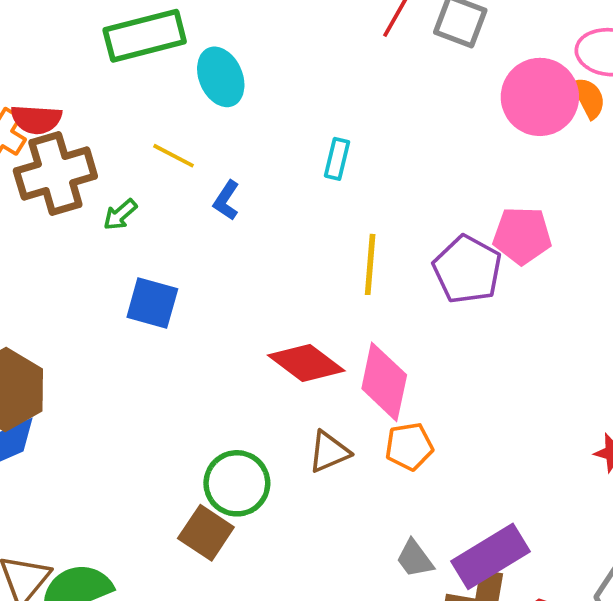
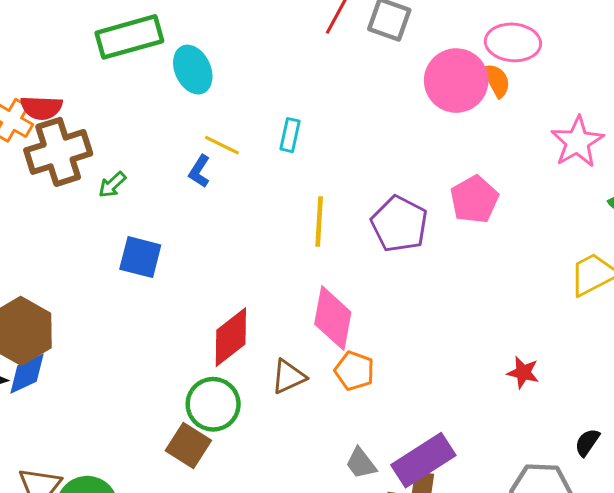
yellow line: (173, 156) -> (222, 145), moved
pink pentagon: (522, 235) -> (474, 199), moved, turned -30
red diamond: (306, 363) -> (231, 337), moved, turned -74
orange pentagon: (409, 446) -> (354, 371), turned 30

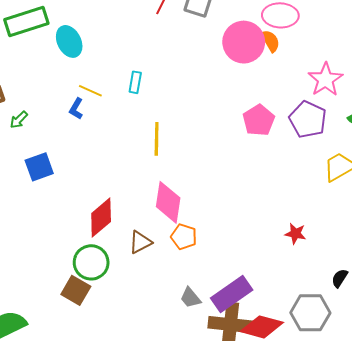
purple pentagon: (399, 224) -> (308, 119), moved
blue square: (140, 257) -> (39, 167), turned -32

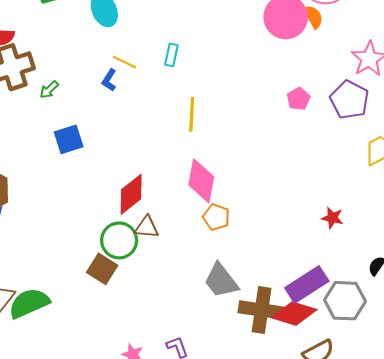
pink pentagon: (259, 120) -> (298, 99), size x0.7
brown triangle: (140, 242) -> (147, 227), moved, turned 30
purple rectangle: (232, 294) -> (307, 285), moved
gray trapezoid: (190, 298) -> (221, 281), size x1.6

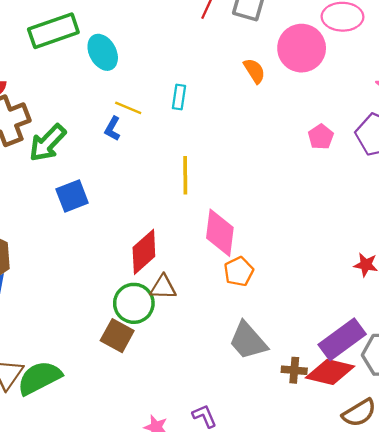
orange semicircle: (313, 17) -> (254, 71), moved
green arrow: (49, 90) -> (47, 143), size x1.8
yellow line: (192, 114) -> (185, 175), moved
orange pentagon: (216, 217) -> (239, 272), turned 30
brown cross: (262, 310) -> (294, 370), size x0.5

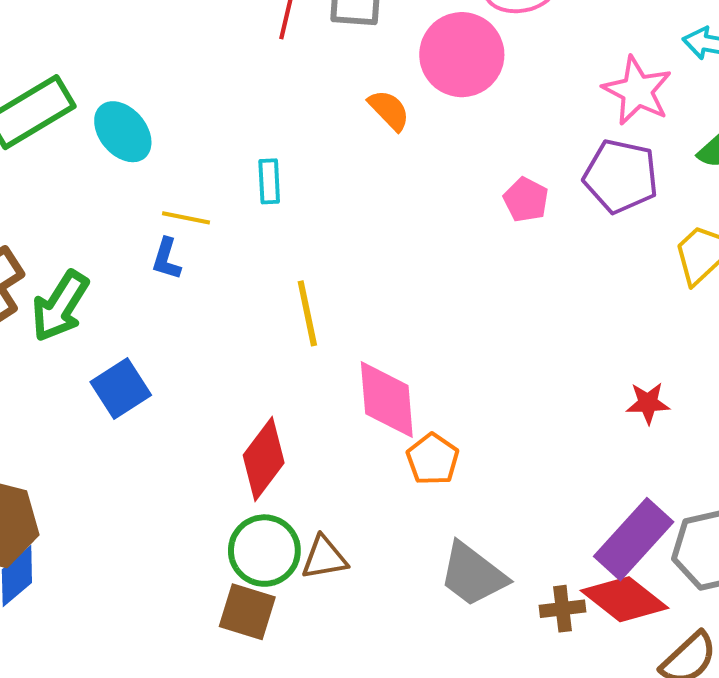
brown triangle: (163, 287) -> (324, 558), moved
red diamond: (330, 372) -> (624, 599), turned 36

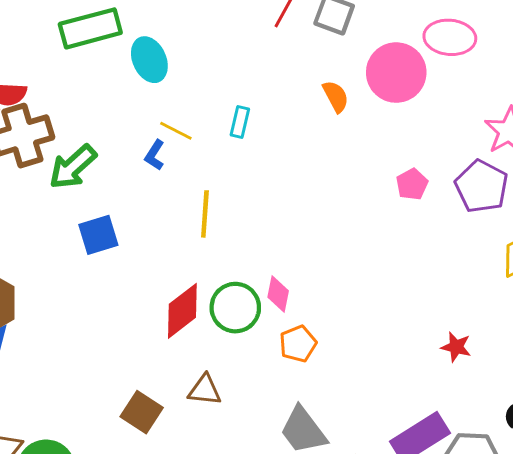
yellow line: (307, 313) -> (205, 214), moved
pink diamond: (387, 400) -> (278, 294), size x0.6
green circle: (264, 551) -> (235, 308), moved

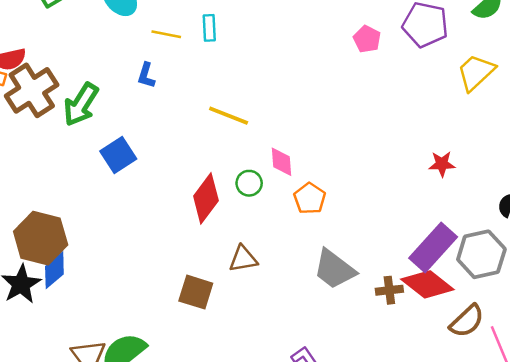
yellow line: (176, 131) -> (166, 34), moved
yellow line: (205, 214) -> (229, 116), moved, turned -57
green circle: (235, 308) -> (249, 183), size x0.6

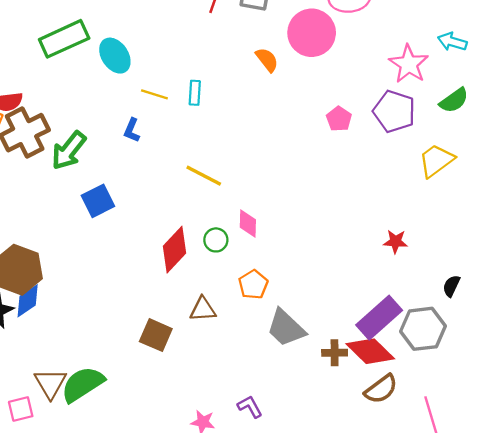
orange pentagon: (310, 198) -> (253, 285), moved
brown semicircle: (467, 321) -> (381, 389), moved

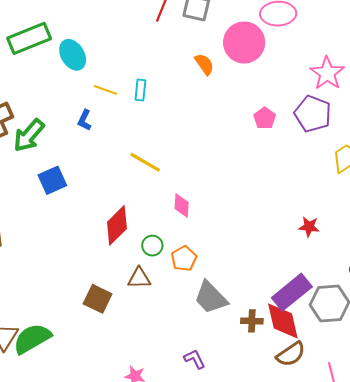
green circle: (216, 240) -> (152, 246), moved
red diamond: (370, 351) -> (283, 321), turned 30
purple L-shape: (250, 407) -> (195, 359), moved

